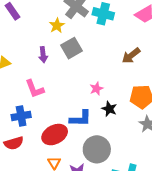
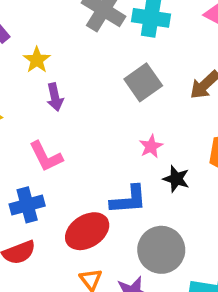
yellow star: (57, 25) -> (37, 60), moved
gray square: (71, 48) -> (143, 82), moved

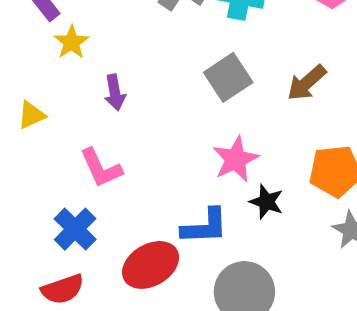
yellow star: (37, 60) -> (71, 42), moved
pink star: (151, 146) -> (235, 159), size x1.5
blue cross: (27, 205) -> (75, 229), turned -32

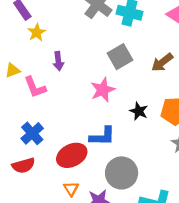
pink star: (235, 159) -> (103, 90), moved
pink L-shape: (101, 168) -> (35, 87), moved
black star: (266, 202) -> (139, 111), moved

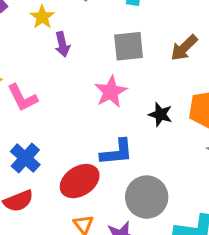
yellow star: (37, 32) -> (42, 17), moved
gray square: (120, 57) -> (129, 46), turned 30
purple arrow: (58, 61) -> (62, 44), moved

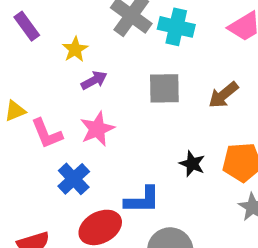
purple arrow: (62, 44) -> (94, 80), turned -110
pink star: (111, 92) -> (97, 129), moved
blue cross: (25, 158) -> (74, 179), moved

